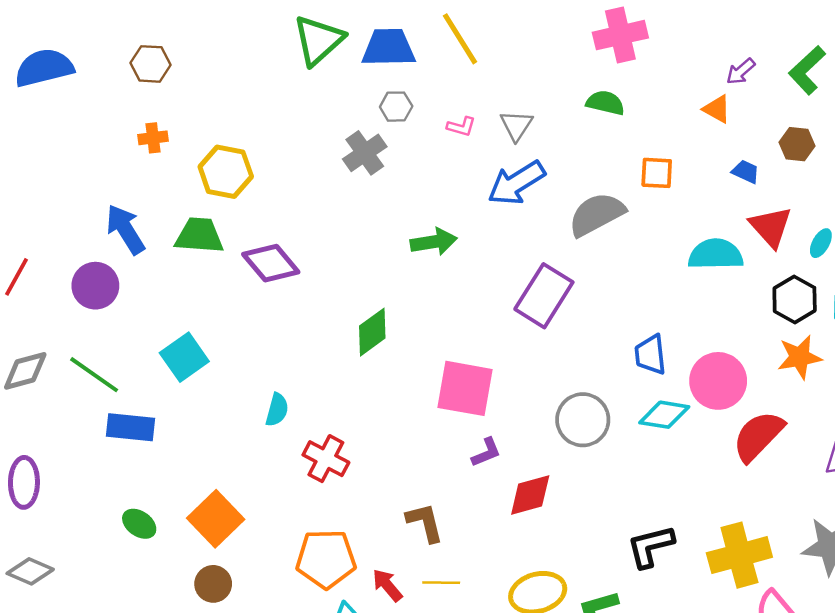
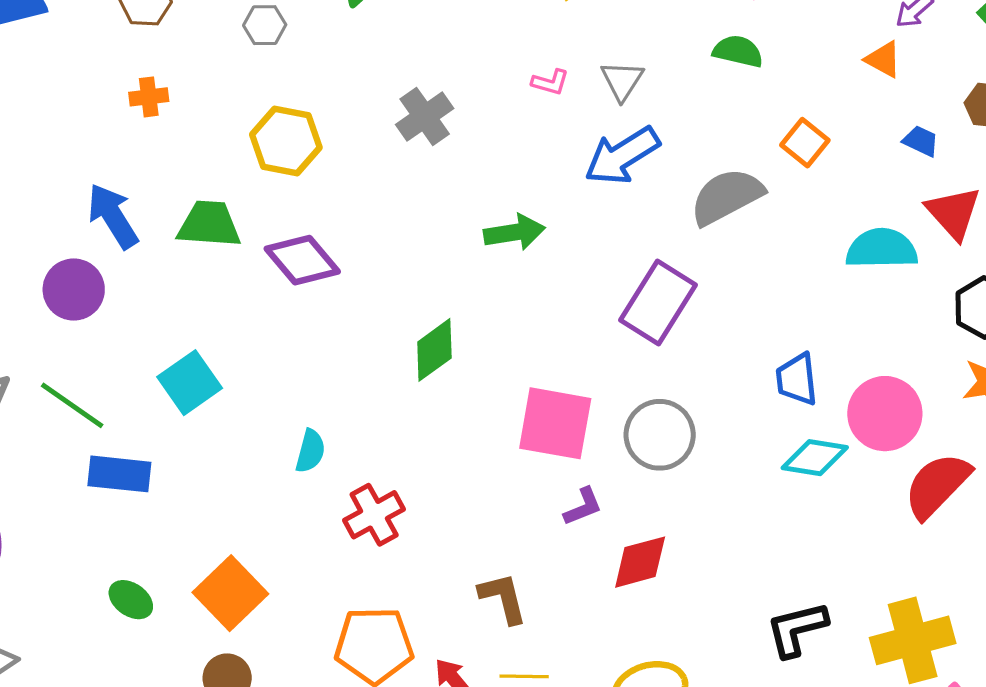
gray hexagon: (396, 107) -> (265, 25), moved
yellow hexagon: (226, 172) -> (286, 141), moved
orange square: (657, 173) -> (805, 143), turned 36
gray circle: (583, 420) -> (660, 435), moved
red cross: (326, 459) -> (374, 515), turned 33

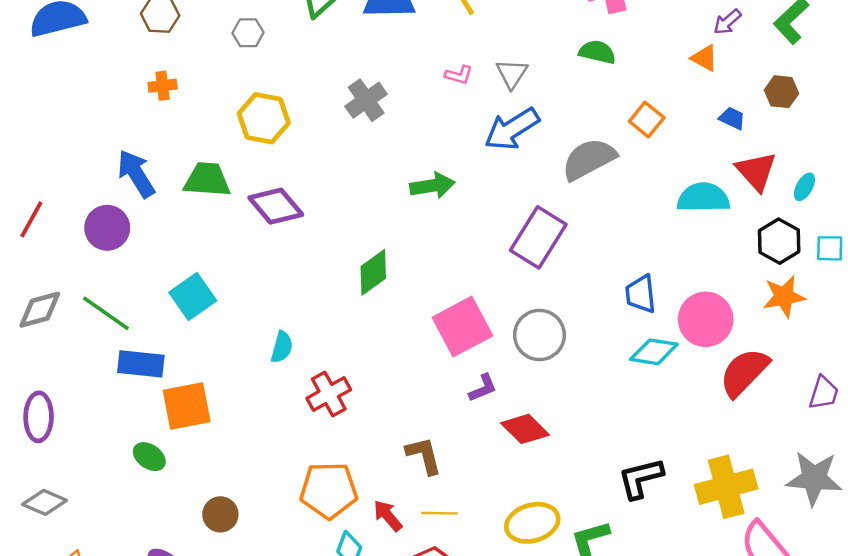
pink square: (555, 423) -> (462, 327), turned -38
red diamond: (640, 562) -> (525, 429), turned 60
orange square: (230, 593) -> (187, 406), moved, turned 33

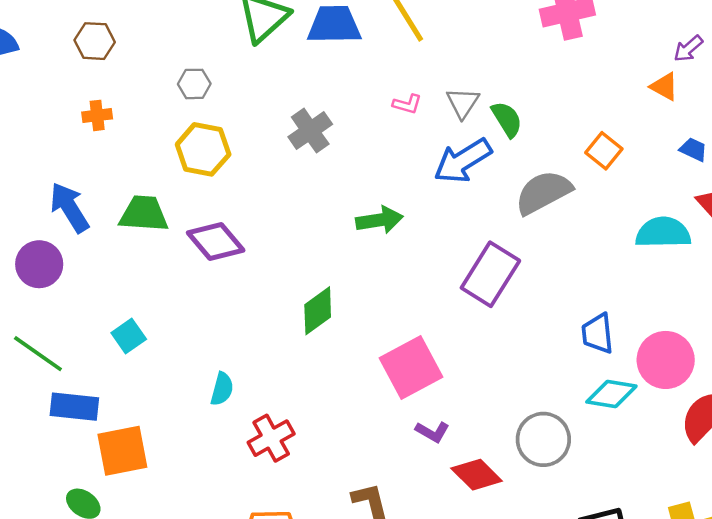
gray hexagon: (248, 33) -> (194, 84), moved
green semicircle: (597, 52) -> (507, 119), moved, turned 45
cyan square: (193, 296) -> (129, 336), size x0.7
gray circle: (539, 335) -> (543, 439), moved
purple L-shape: (483, 388) -> (432, 432), turned 52

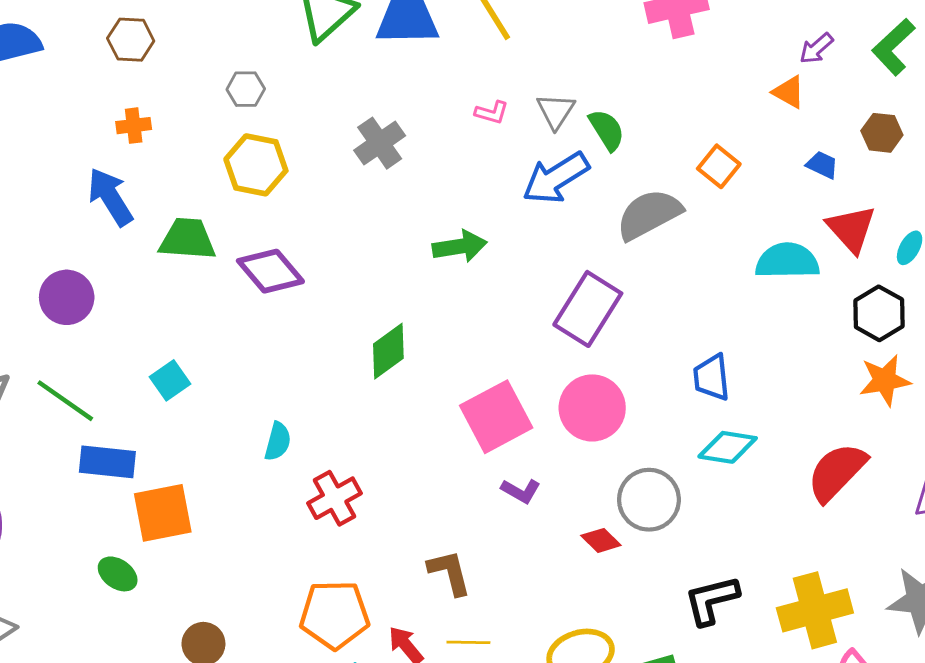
blue arrow: (69, 207) -> (110, 197), moved
pink circle: (666, 360) -> (592, 408), moved
red diamond: (477, 475) -> (601, 540), moved, size x0.7

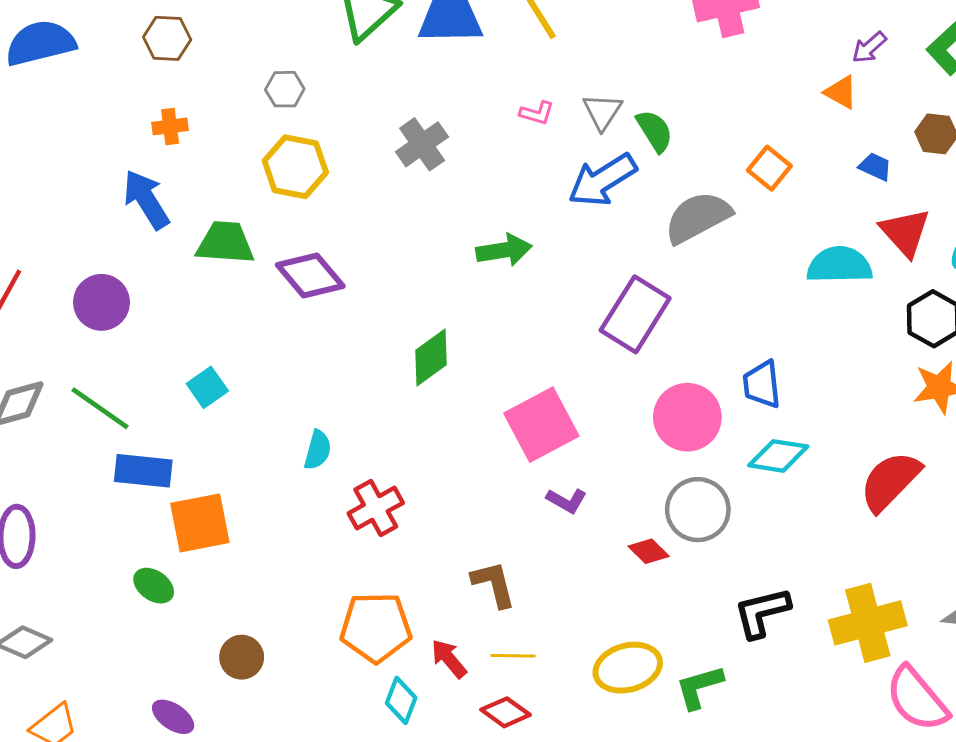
pink circle: (592, 408) -> (687, 417), moved

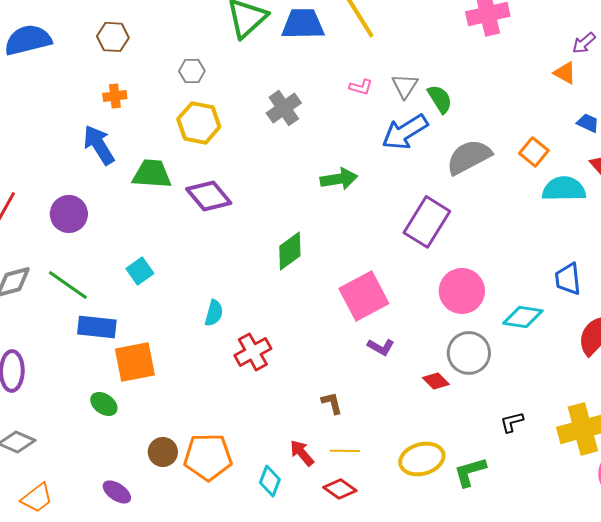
orange square: (769, 168) -> (534, 152), moved
blue trapezoid: (762, 384) -> (568, 279), moved
brown L-shape: (494, 584) -> (332, 403), size x0.7
black L-shape: (762, 612) -> (512, 422), size x0.6
orange pentagon: (376, 627) -> (208, 457), moved

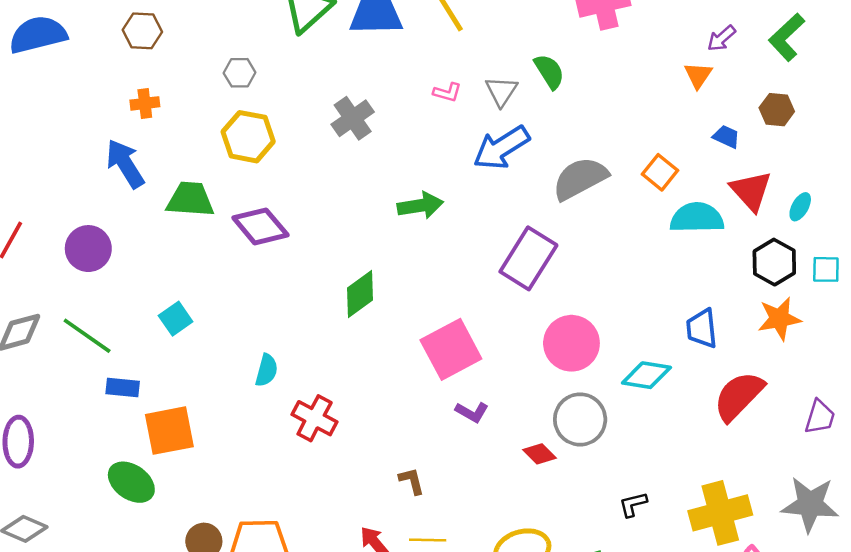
orange triangle: (565, 73) -> (698, 75), turned 35
green semicircle: (440, 99) -> (549, 72), moved
blue rectangle: (97, 327) -> (123, 387), size x0.7
red cross: (253, 352) -> (315, 418), turned -33
green ellipse: (104, 404) -> (131, 482), size x1.4

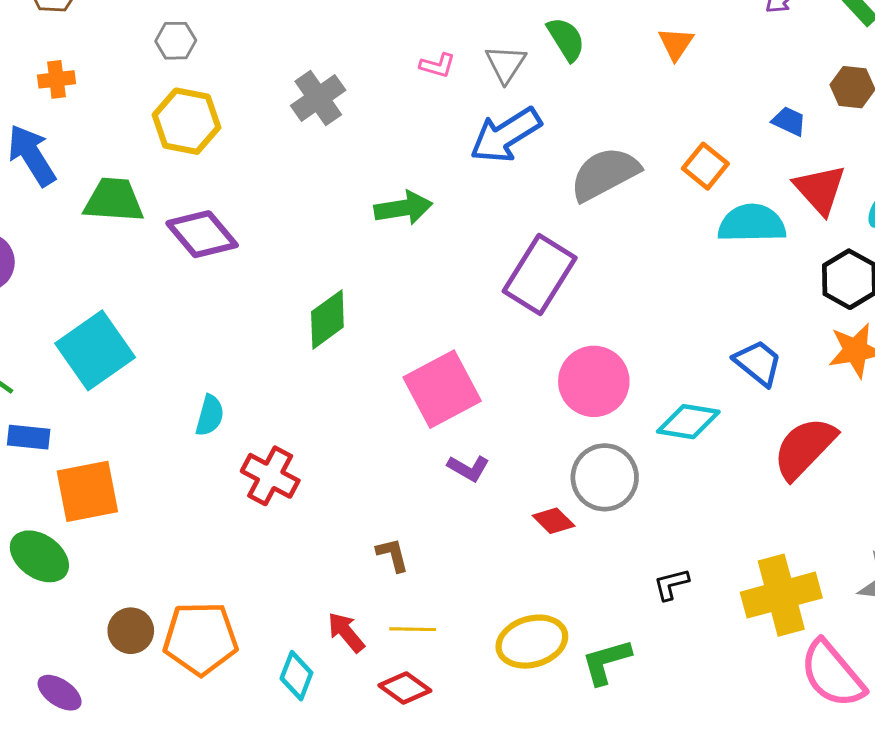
orange triangle: (698, 75) -> (676, 44), moved
cyan square: (176, 319) -> (95, 350), size x1.8
blue trapezoid: (702, 328) -> (758, 363), turned 135

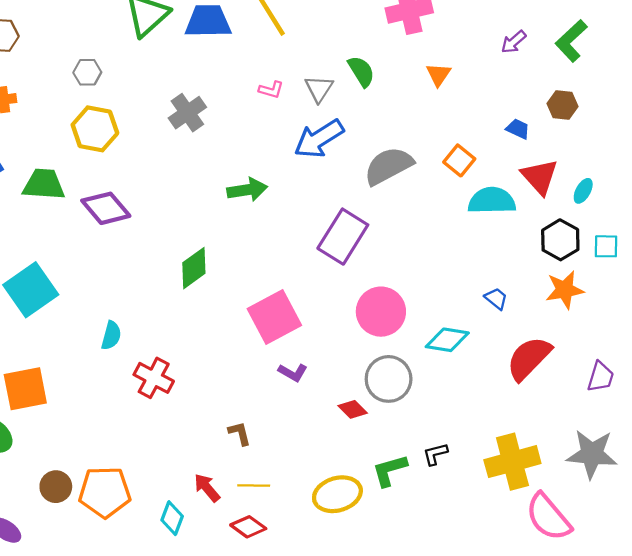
blue trapezoid: (758, 363) -> (496, 299), size x0.7
green L-shape: (606, 662) -> (390, 470), moved

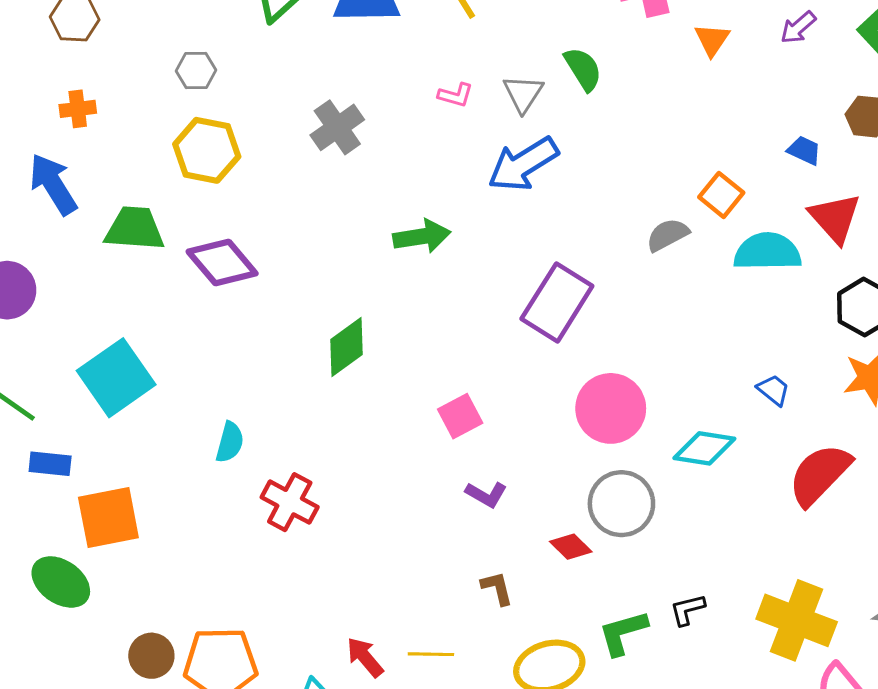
orange triangle: (439, 75) -> (712, 40), moved
gray semicircle: (389, 166) -> (668, 235), moved, size x0.6
pink square: (274, 317) -> (460, 416), size x0.6
brown L-shape: (240, 433) -> (497, 588), moved
yellow cross: (512, 462) -> (797, 620), turned 36

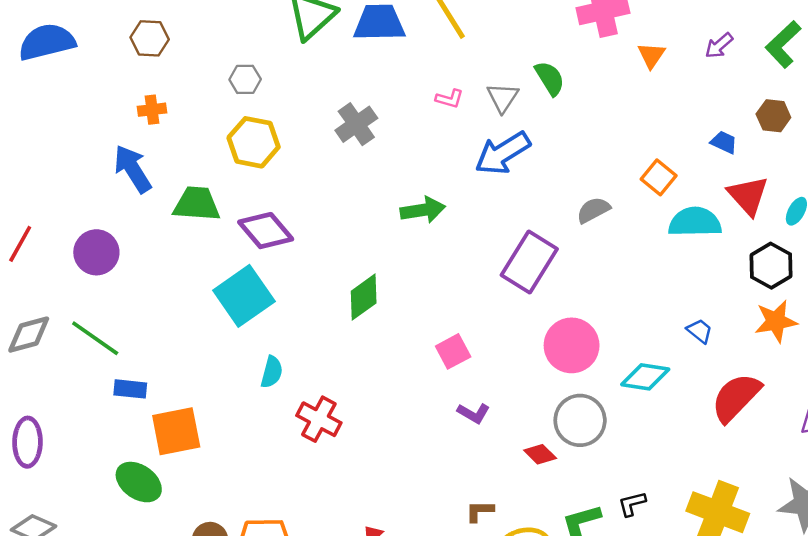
gray semicircle: (668, 235) -> (593, 210), moved
cyan square: (116, 378) -> (244, 296), moved
brown L-shape: (497, 588) -> (480, 511), moved, turned -76

